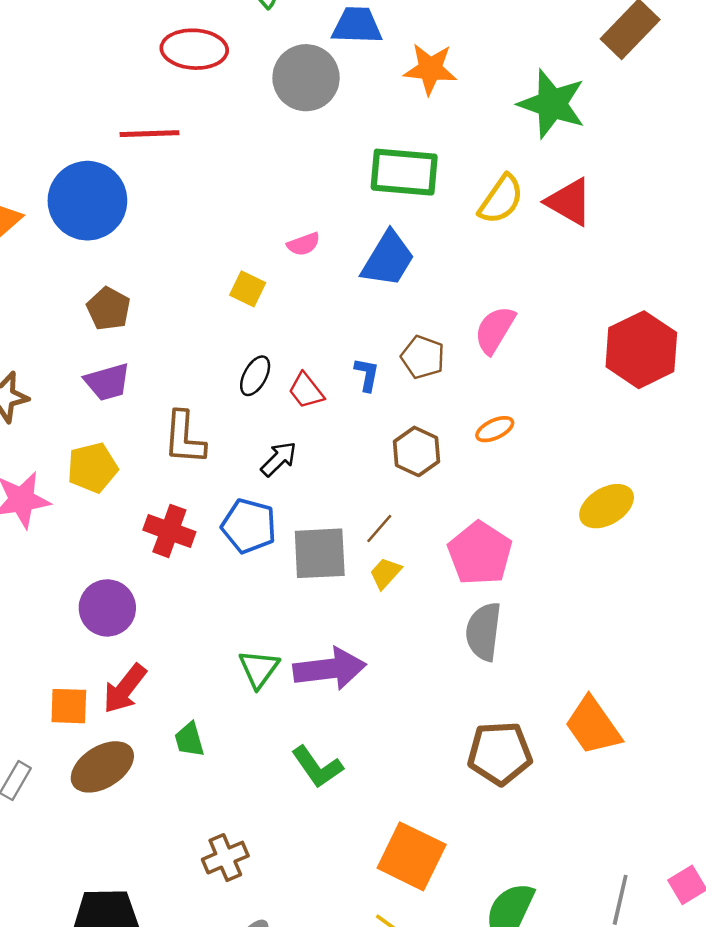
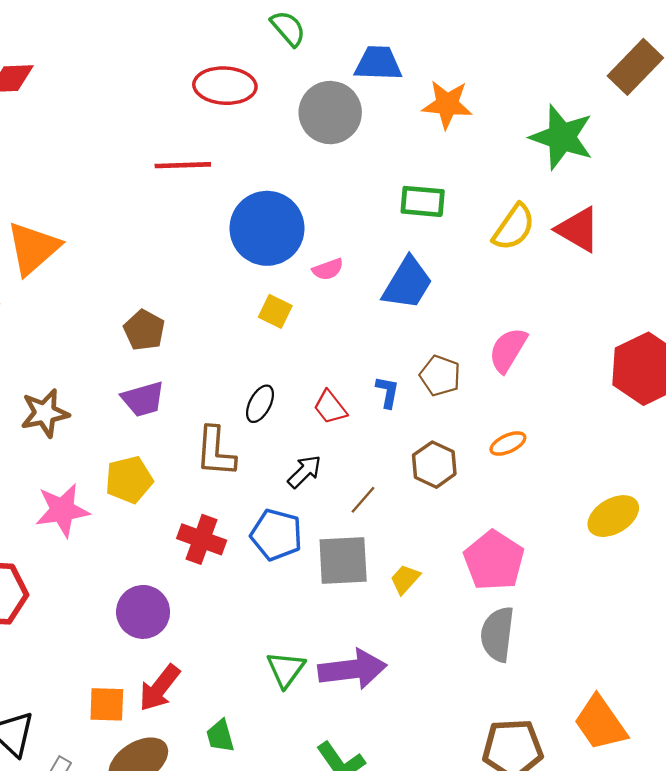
green rectangle: (404, 172) -> (423, 201), size x0.7
blue circle: (87, 201) -> (267, 228), moved
black ellipse: (255, 376) -> (260, 404), moved
brown line: (379, 528) -> (363, 500), moved

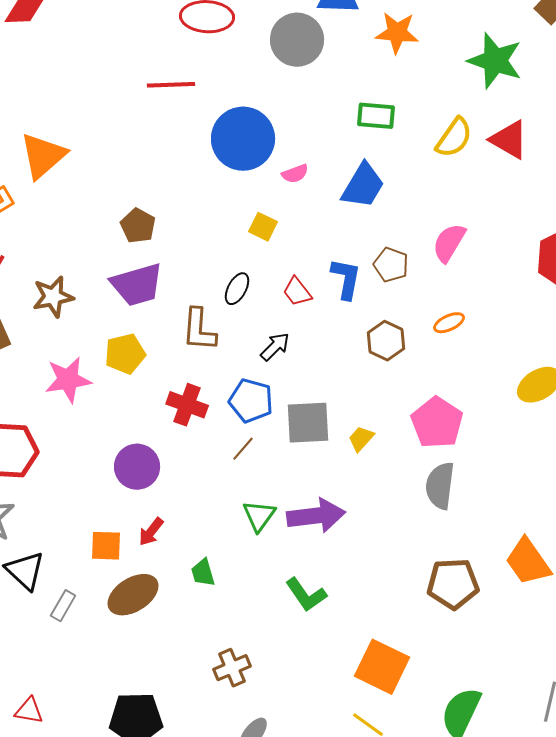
yellow square: (275, 311) -> (263, 227), moved
blue L-shape: (387, 392) -> (346, 279), size x1.5
purple trapezoid: (143, 399) -> (137, 285), size x1.4
brown line: (363, 500) -> (243, 449), moved
red arrow: (159, 688) -> (151, 532), size x0.7

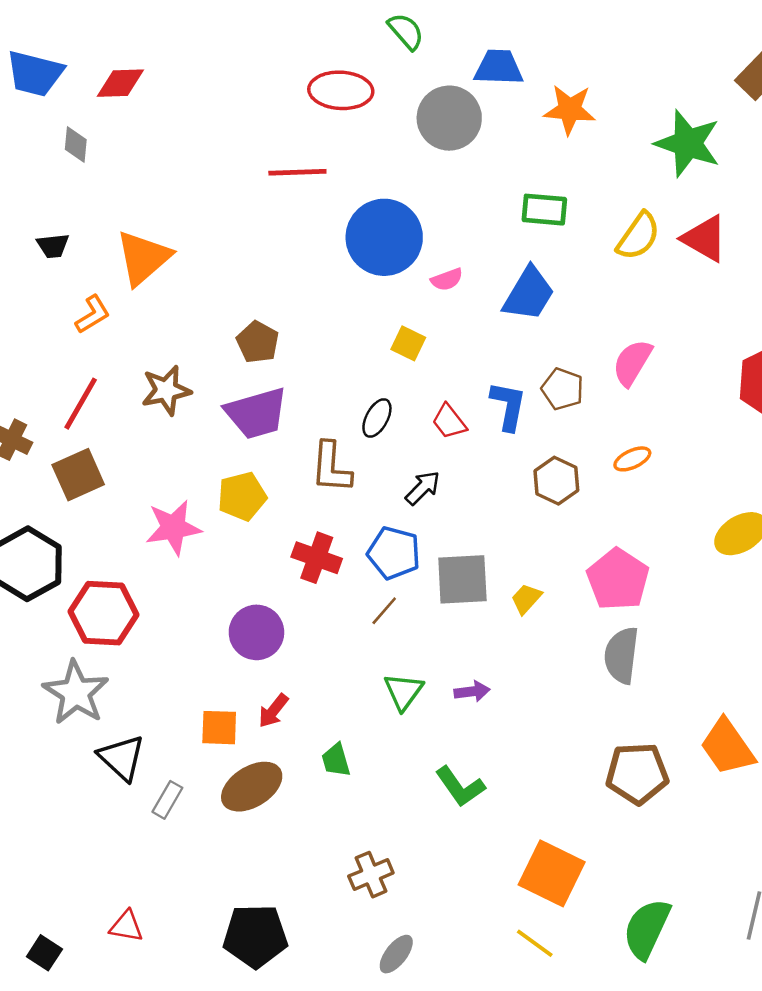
brown star: (53, 297) -> (166, 390), moved
purple arrow: (316, 516) -> (472, 691), size x0.5

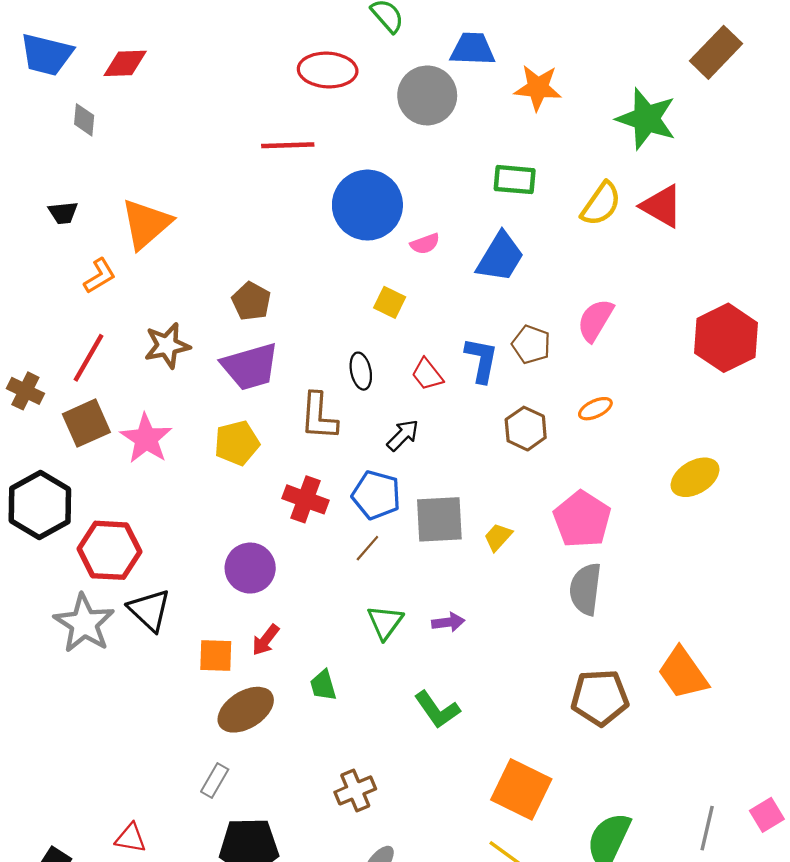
black ellipse: (377, 418) -> (361, 371), turned -40
pink star: (173, 528) -> (146, 439), moved, turned -30
black triangle: (122, 758) -> (149, 610), moved
gray rectangle: (167, 800) -> (215, 781), moved

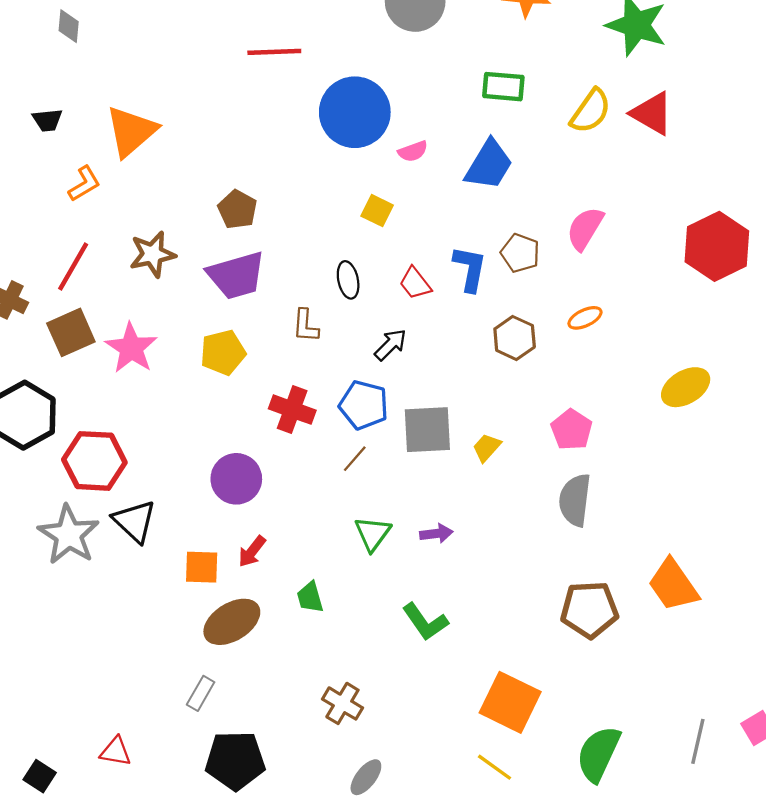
brown L-shape: (319, 416) -> (306, 326), size x0.7
pink pentagon: (582, 519) -> (572, 430), size x0.7
brown cross: (355, 790) -> (342, 703), turned -36

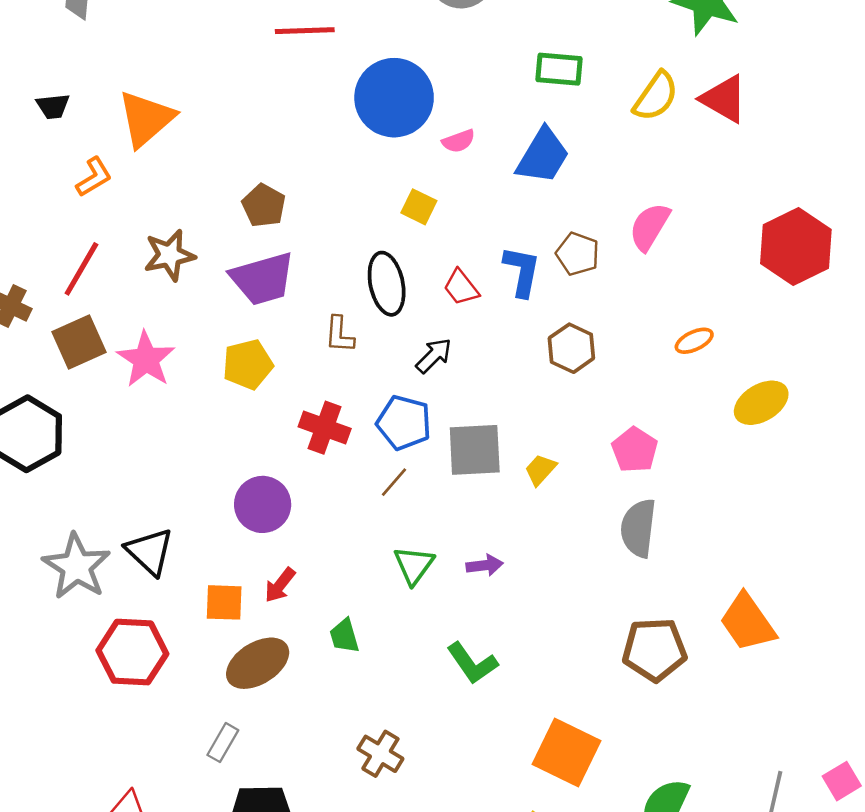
black ellipse: (348, 280) -> (387, 284), size x1.5
orange ellipse: (585, 318) -> (694, 341), moved
red hexagon: (94, 461) -> (132, 652), moved

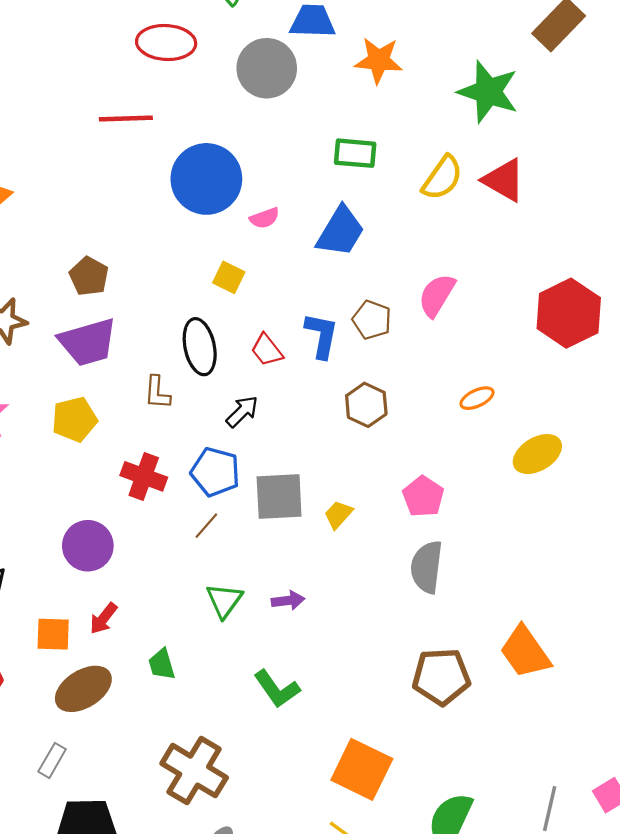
brown cross: (380, 754) -> (194, 771), size x1.6

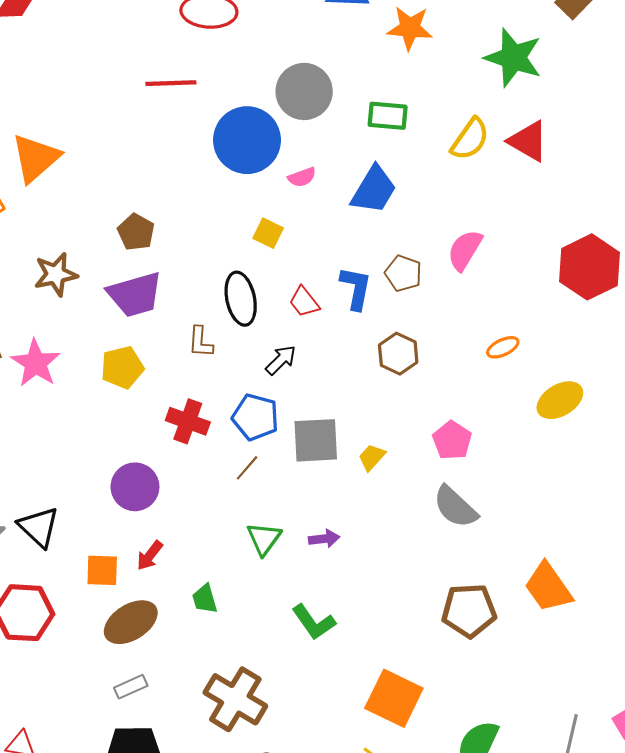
gray circle: (267, 68) -> (304, 91), moved
gray semicircle: (427, 567) -> (455, 507), turned -54
gray rectangle: (52, 760) -> (131, 687), moved, turned 36

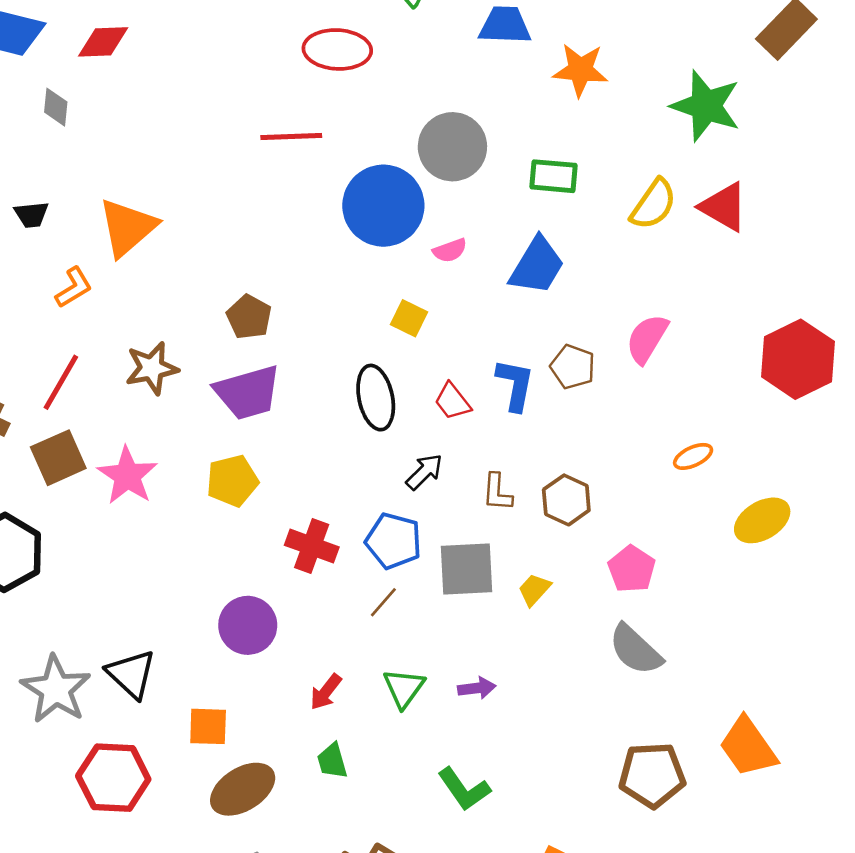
brown L-shape: (201, 342) -> (497, 492), moved
brown hexagon: (398, 354) -> (566, 500), moved
red arrow: (150, 556) -> (326, 692), moved

